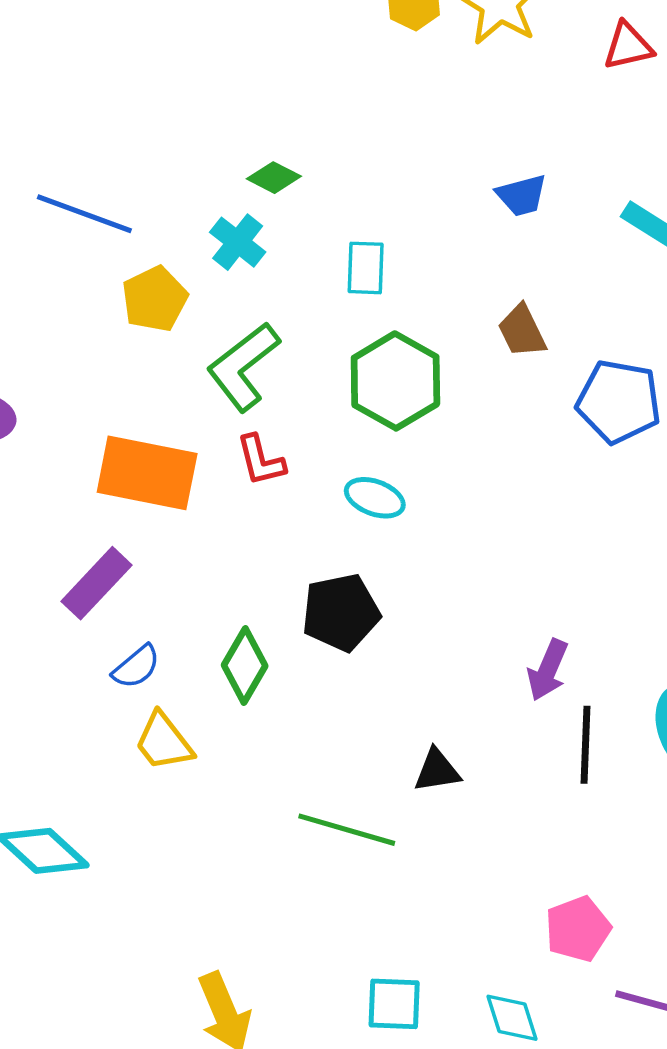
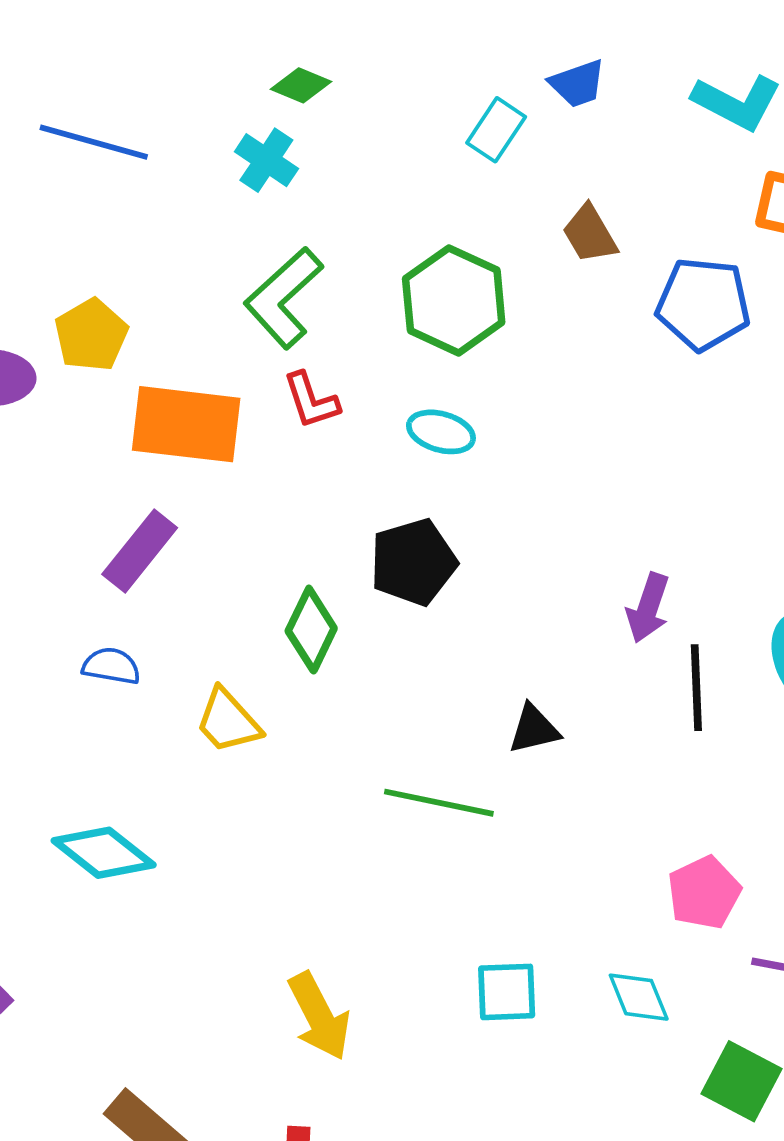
cyan rectangle: (366, 268) -> (496, 130), moved, turned 36
yellow pentagon: (155, 299) -> (91, 335), moved
blue semicircle: (136, 667) -> (111, 666), moved, turned -126

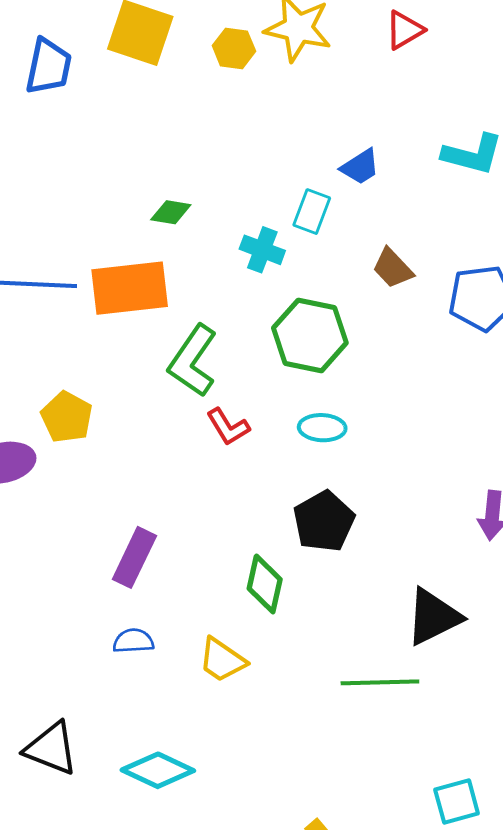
cyan cross: (266, 160) -> (262, 250), moved
orange rectangle: (186, 424) -> (130, 288), moved
black triangle: (534, 729) -> (433, 617), size x1.6

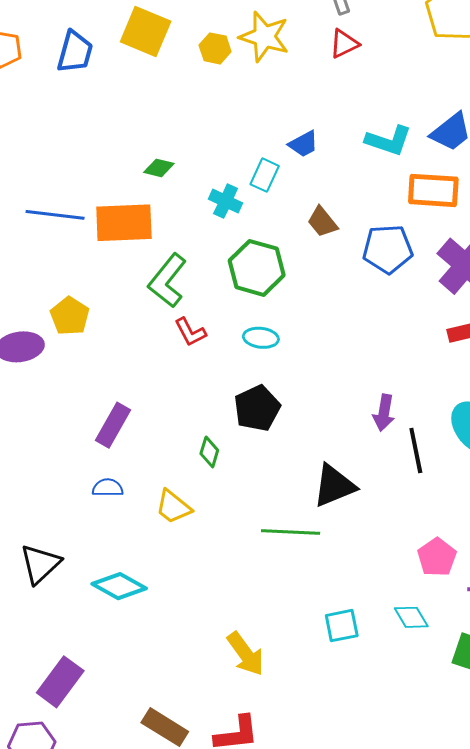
green diamond: (265, 584) -> (209, 452), size x0.7
black triangle: (51, 748) -> (40, 564), turned 51

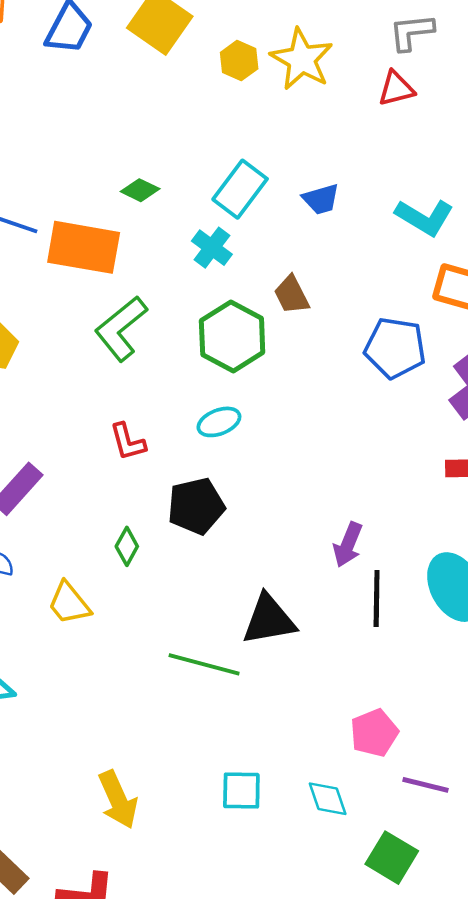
cyan rectangle: (265, 175) -> (240, 189), moved, size x1.4
brown trapezoid: (322, 222) -> (291, 295), moved
red L-shape: (190, 332) -> (128, 442), moved
cyan ellipse: (261, 338) -> (219, 422), turned -40

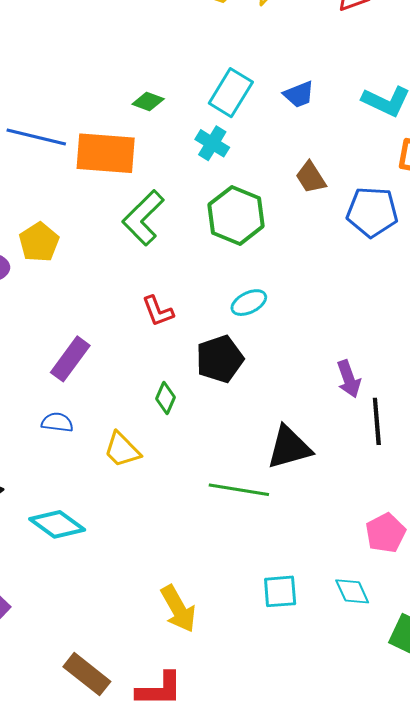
brown trapezoid: (291, 295) -> (311, 177), moved
cyan ellipse: (219, 422) -> (249, 303), moved
purple arrow: (348, 545) -> (349, 379), turned -36

